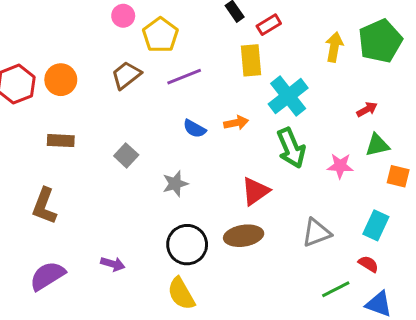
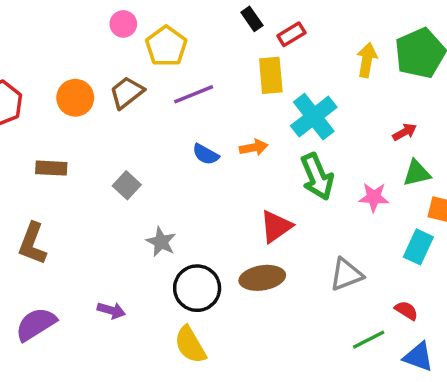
orange circle: (61, 80) -> (75, 98), moved
gray star: (175, 184) -> (161, 242), moved, turned -30
cyan rectangle: (376, 225) -> (418, 247), moved

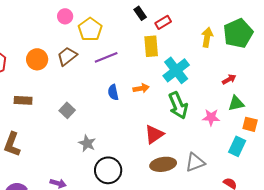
blue semicircle: (206, 154) -> (113, 92), turned 49
brown ellipse: (262, 278) -> (163, 164), moved

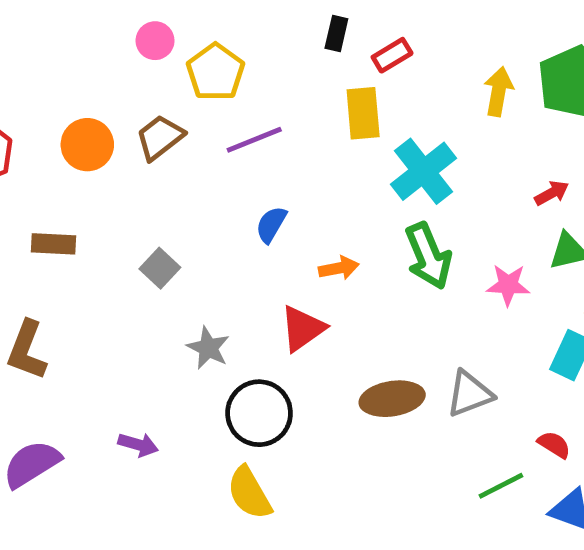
black rectangle: (140, 13) -> (336, 33), turned 48
orange arrow: (141, 88) -> (339, 268), moved
blue semicircle: (113, 92) -> (271, 224), turned 42
red triangle: (154, 134) -> (303, 329), moved

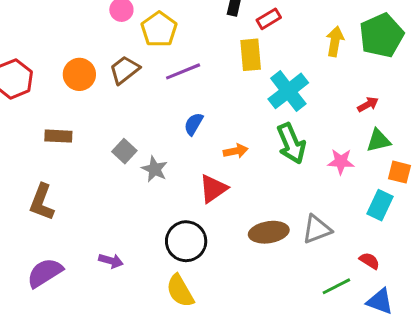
gray star: (208, 348) -> (155, 169), moved

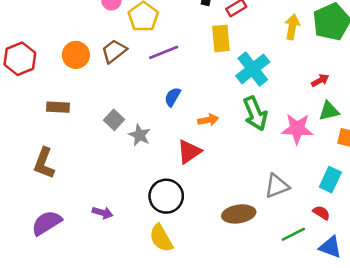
pink star: (341, 162) -> (297, 129), size x1.4
cyan rectangle: (380, 205) -> (330, 180), moved
brown ellipse: (269, 232) -> (239, 214), moved

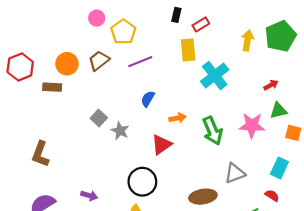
brown rectangle: (58, 107) -> (52, 87), moved
green arrow: (255, 113) -> (213, 131), moved

